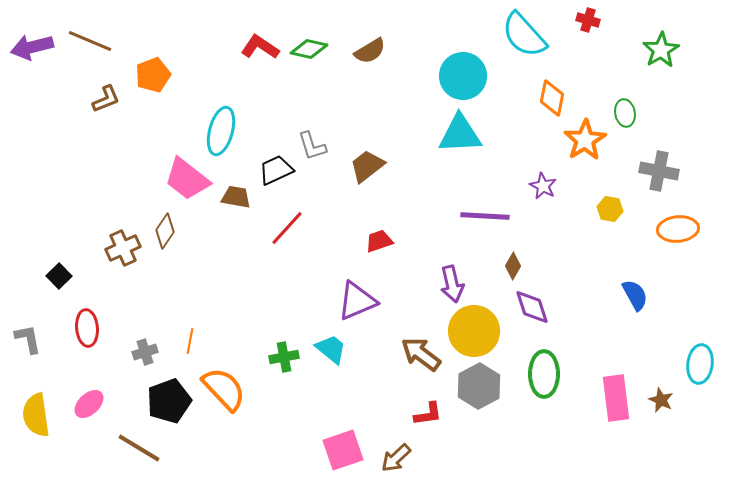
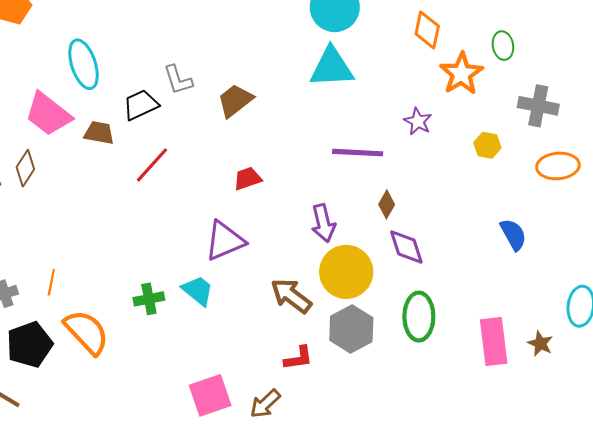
cyan ellipse: (221, 131) -> (84, 64), turned -33

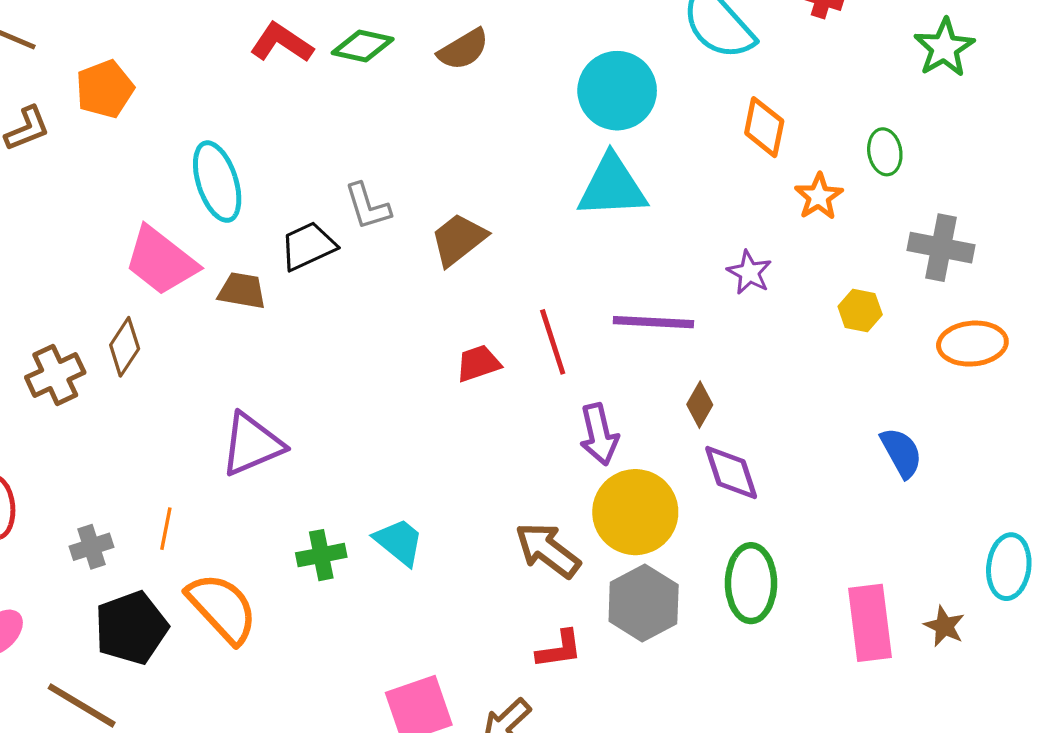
orange star: (461, 74) -> (819, 196), size x0.7
red line: (152, 165) -> (553, 342), moved, turned -60
purple triangle: (225, 241) -> (252, 444), moved

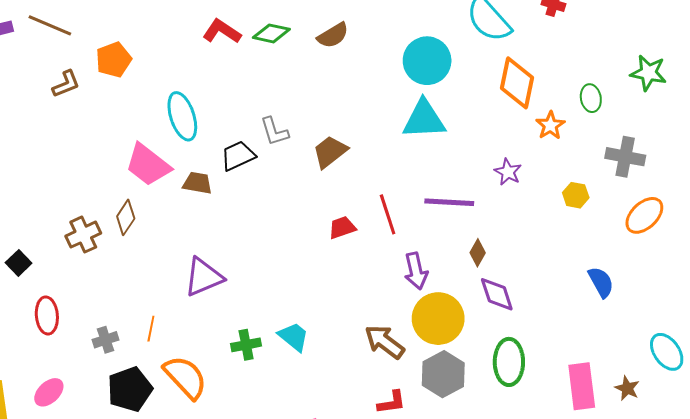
green star: (944, 48) -> (648, 73), moved, turned -30
orange diamond: (764, 127) -> (517, 83), size x1.4
orange ellipse: (972, 344) -> (644, 215), turned -39
cyan ellipse: (1009, 567) -> (667, 352), turned -42

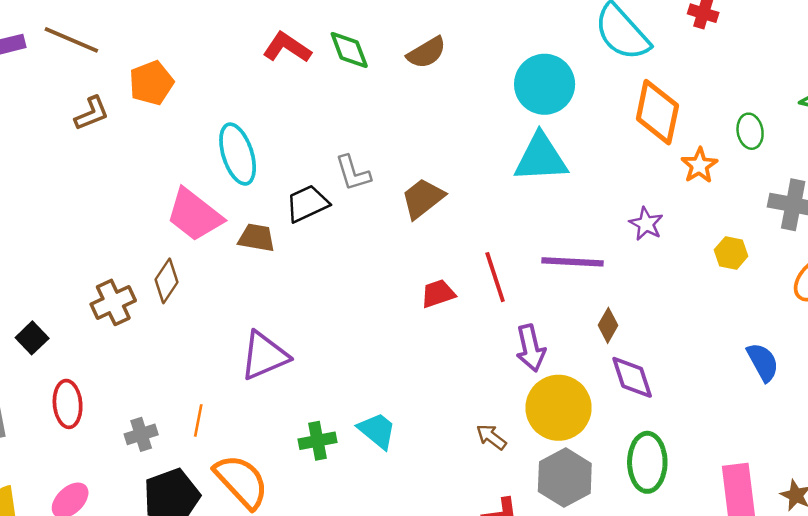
green diamond: (271, 33) -> (349, 50), turned 57
brown arrow: (385, 342) -> (491, 437), size x0.6

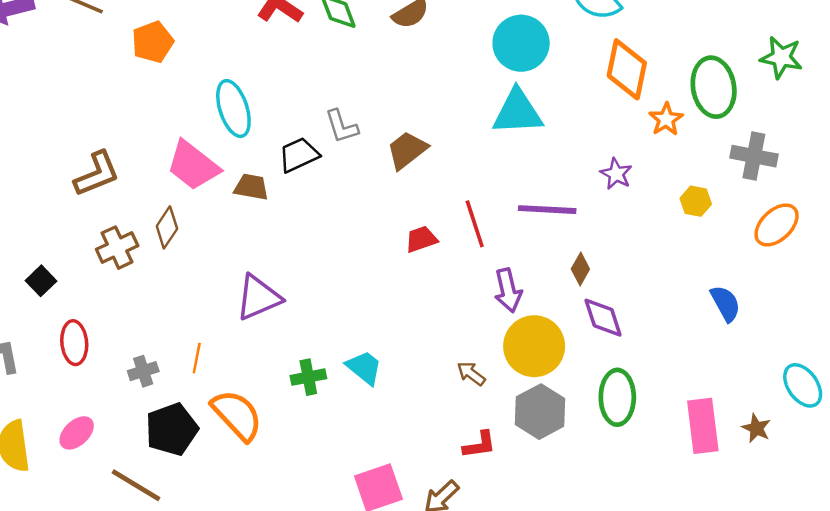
brown L-shape: (92, 113) -> (97, 174), moved, size x1.4
green ellipse: (750, 131) -> (714, 87), size x1.8

